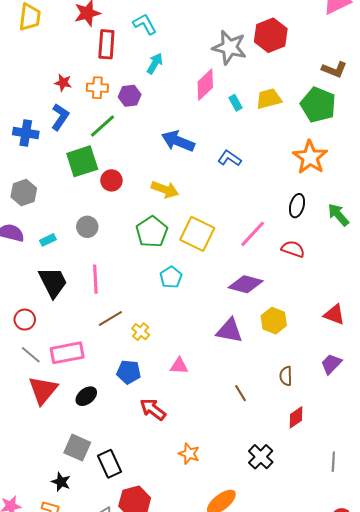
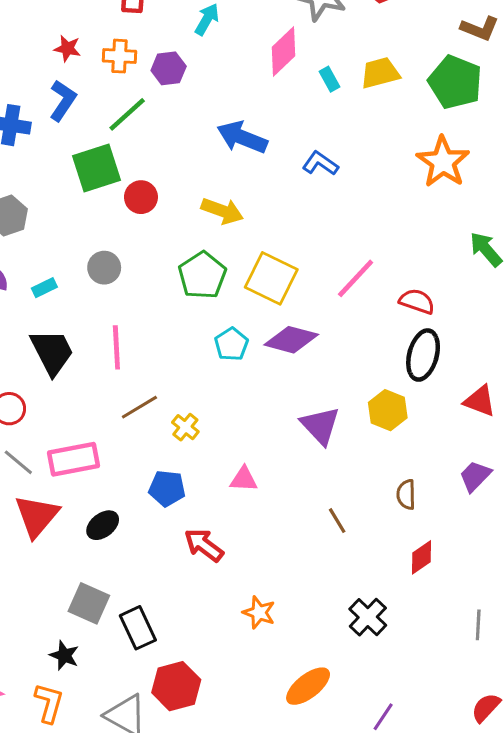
black ellipse: (297, 206) -> (423, 355), moved, size x1.4
purple diamond: (246, 284) -> (291, 340), moved
purple triangle: (229, 331) -> (320, 426), turned 36

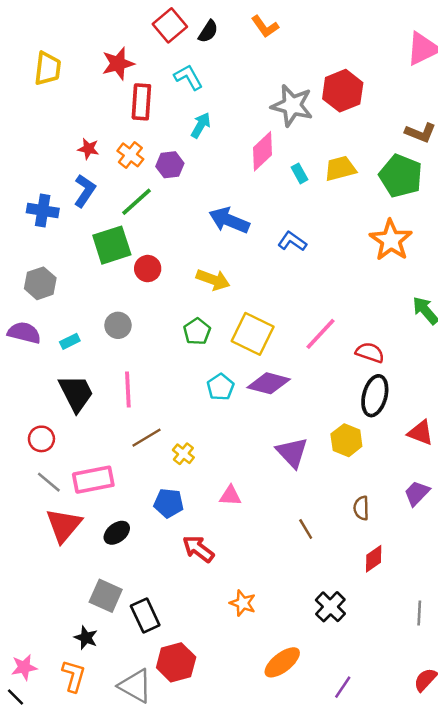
orange cross: (119, 56) -> (130, 155), turned 35
green pentagon: (202, 275) -> (197, 331), size x0.7

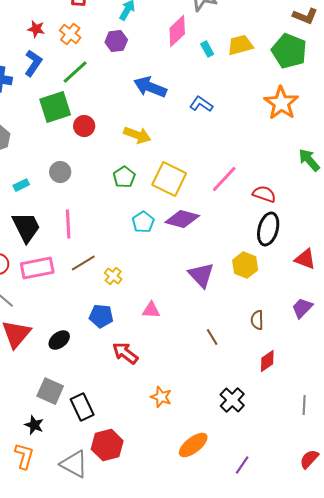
purple hexagon: (170, 165) -> (116, 41), moved
pink rectangle: (93, 480) -> (37, 268), moved

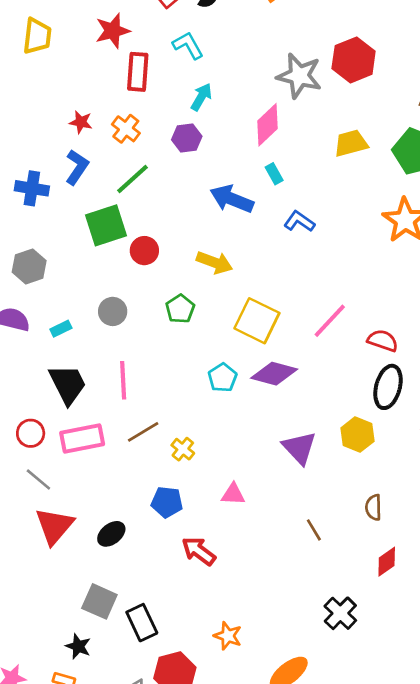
cyan rectangle: (207, 49) -> (274, 174), moved
green pentagon: (124, 177) -> (180, 309), moved
orange star: (161, 397) -> (228, 636), moved

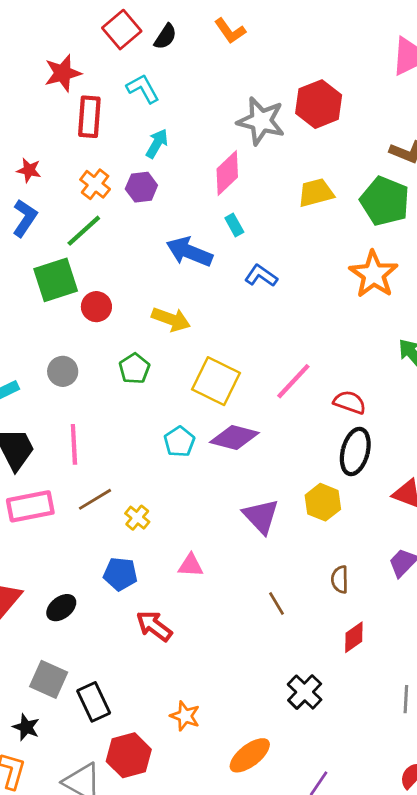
orange cross: (126, 129) -> (95, 184), moved

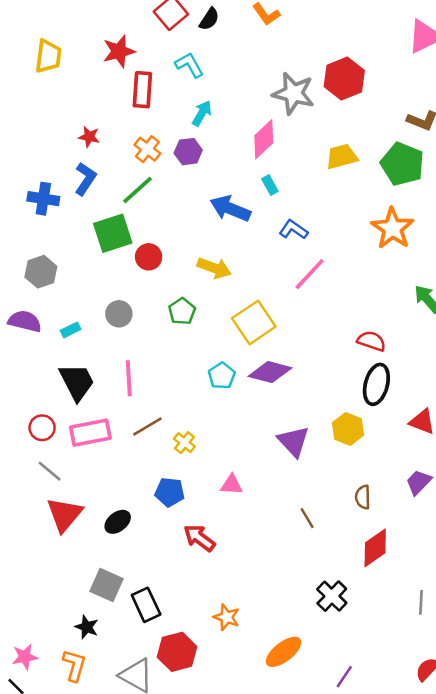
yellow square: (216, 381) -> (254, 322), turned 30
pink line: (293, 381) -> (310, 274), moved
red diamond: (354, 637) -> (375, 548), size x1.4

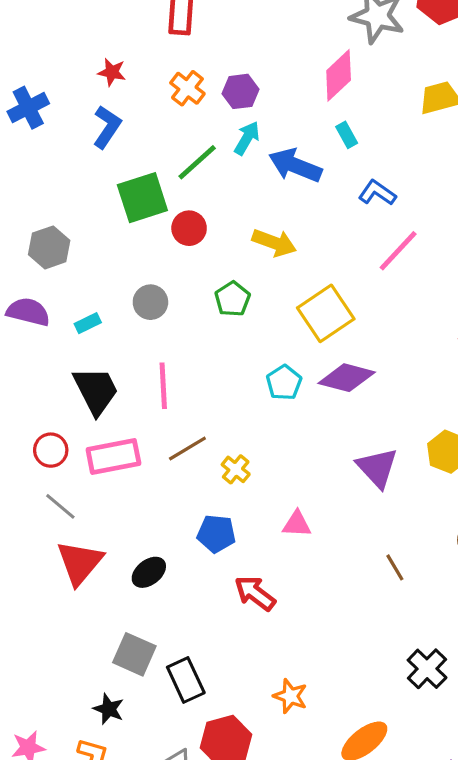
cyan arrow: (202, 113) -> (247, 138), moved
green line: (137, 190) -> (197, 162), moved
blue cross: (43, 199) -> (28, 108), moved, turned -36

